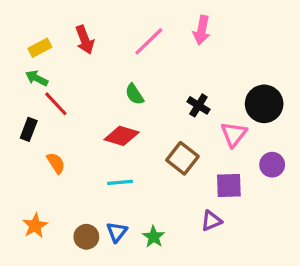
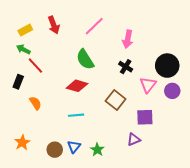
pink arrow: (202, 30) -> (128, 39), moved
green semicircle: (134, 94) -> (85, 59), size x1.5
purple circle: (272, 165) -> (172, 91), moved

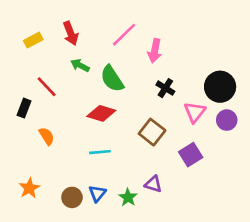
pink arrow: (128, 39) -> (155, 51), moved
green arrow: (23, 49) -> (80, 65), moved
purple square: (145, 117) -> (191, 155), turned -30
purple triangle: (134, 140) -> (153, 184), moved, turned 40

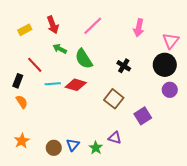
pink arrow: (155, 51) -> (139, 28), moved
pink triangle: (195, 112) -> (171, 41), moved
orange semicircle: (47, 136) -> (22, 102), moved
cyan line: (100, 152) -> (53, 84), moved

